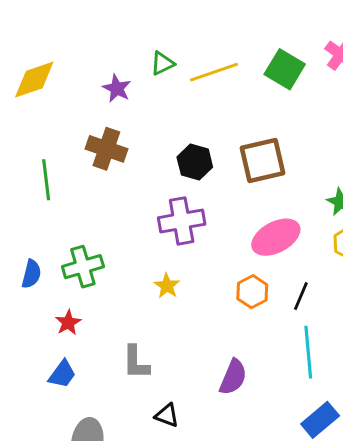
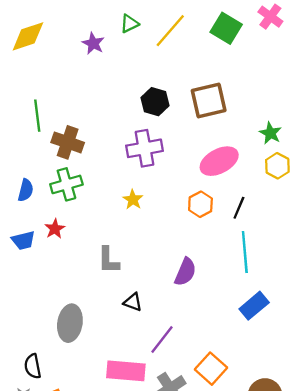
yellow line: (214, 72) -> (170, 31), turned -30
brown cross: (106, 149) -> (68, 142), moved
blue trapezoid: (62, 374) -> (23, 240), moved, turned 40

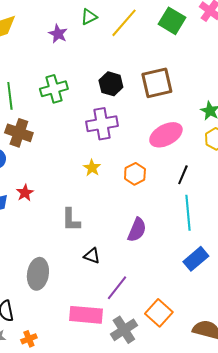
brown cross: (68, 142) -> (19, 133), moved
green cross: (66, 184) -> (54, 89), moved
orange hexagon: (200, 204) -> (135, 174), moved

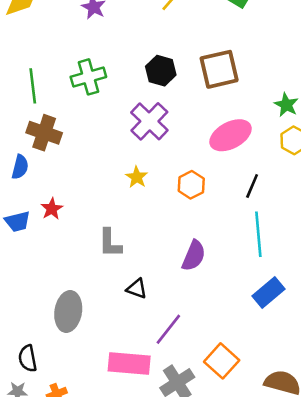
purple cross: (102, 124) -> (149, 121), turned -36

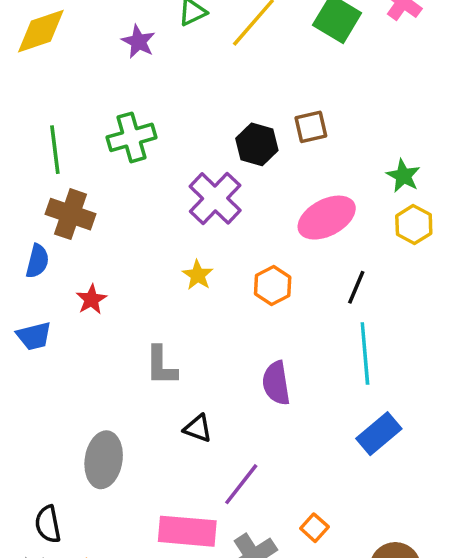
brown square: (219, 69) -> (311, 127), size x0.6
black hexagon: (161, 71) -> (257, 144), moved
red star: (52, 209) -> (91, 299), moved
purple semicircle: (194, 256) -> (276, 383), turned 148
orange square: (222, 361) -> (314, 528), size x0.6

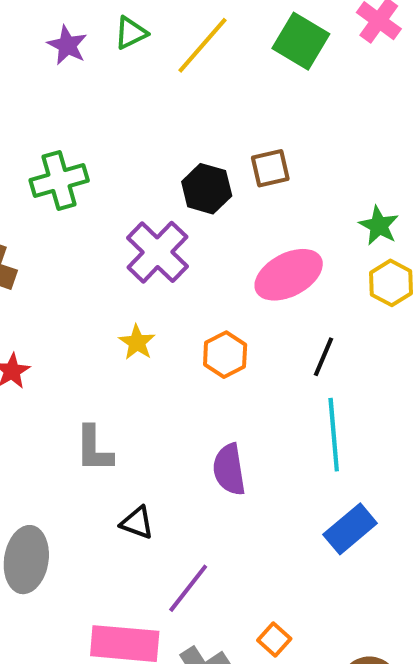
purple star: (138, 42) -> (67, 45), moved

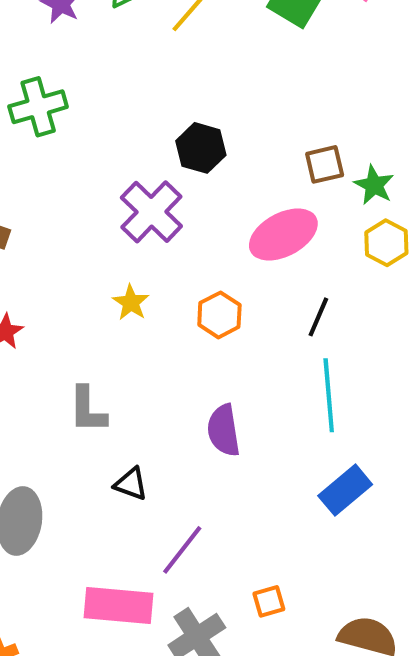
brown square: (270, 168) -> (325, 164), moved
green cross: (59, 180) -> (38, 107), moved
orange square: (274, 640) -> (269, 601), turned 32

